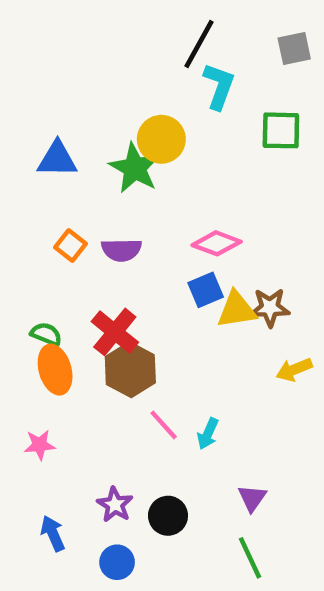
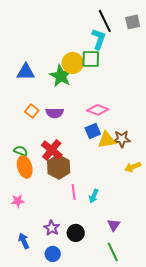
black line: (199, 44) -> (105, 21), moved, turned -55
green square: (281, 130) -> (91, 59), moved
pink line: (164, 425) -> (74, 192), turned 35

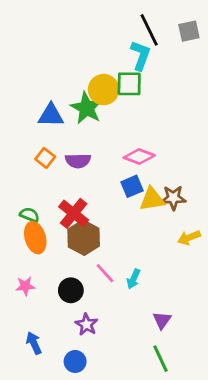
blue triangle: (26, 72) -> (51, 115), moved
pink line: (74, 192) -> (105, 273), turned -35
purple star: (52, 228) -> (86, 324), moved
black circle: (76, 233) -> (71, 290), moved

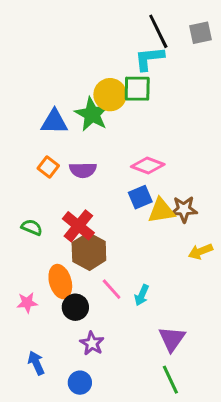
cyan L-shape: (141, 55) -> (149, 58), turned -116
orange ellipse: (35, 238) -> (60, 282), moved
purple triangle: (162, 320) -> (172, 339), size x1.4

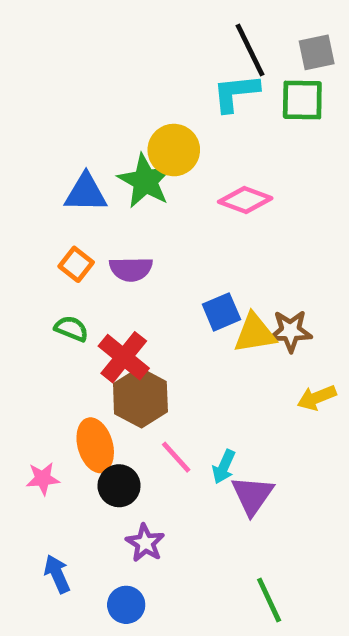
green square: (137, 89) -> (302, 100), moved
pink diamond: (148, 165) -> (245, 200), moved
green semicircle: (32, 227) -> (71, 329), moved
purple triangle: (172, 339) -> (252, 495), moved

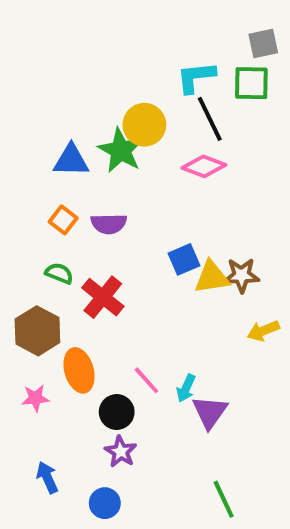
black line: (250, 50) -> (210, 119), moved
brown hexagon: (140, 398) -> (37, 331), moved
black circle: (119, 486) -> (117, 412), moved

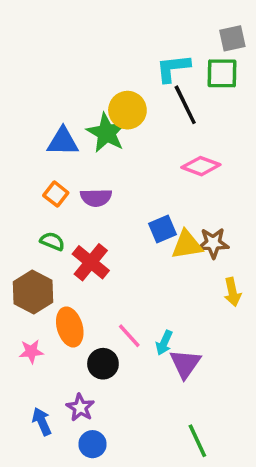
pink diamond: (204, 166) -> (201, 166), moved
yellow arrow: (263, 331) -> (232, 292), turned -80
purple star: (121, 452) -> (80, 407), moved

